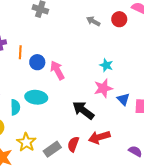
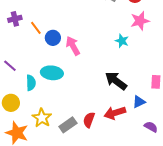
orange line: (20, 52) -> (36, 28), turned -40
pink star: (103, 88) -> (140, 21), moved
blue triangle: (123, 99) -> (139, 102), moved, turned 48
black arrow: (83, 110) -> (116, 81), moved

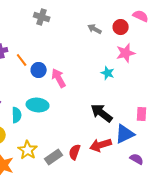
blue triangle: (139, 102) -> (125, 134), size x1.5

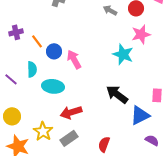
cyan star: (108, 73) -> (123, 54), size x1.5
cyan semicircle: (17, 115) -> (32, 69), moved
red arrow: (101, 145) -> (71, 112), moved
red semicircle: (75, 152) -> (104, 144), moved

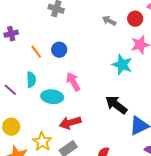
purple cross: (16, 32) -> (11, 34), moved
blue circle: (54, 51) -> (59, 50), moved
pink arrow: (74, 59) -> (73, 82), moved

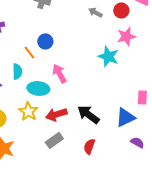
orange line: (36, 52) -> (29, 52), moved
black arrow: (116, 105) -> (88, 114), moved
yellow star: (42, 142) -> (28, 111), moved

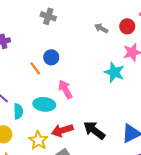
cyan semicircle: (17, 71) -> (18, 111), moved
yellow star: (28, 111) -> (38, 140), moved

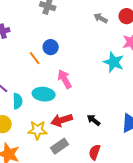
black arrow: (94, 130) -> (94, 120), size x0.6
yellow star: (38, 140) -> (38, 130), turned -30

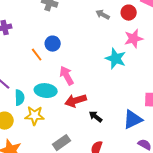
red arrow: (62, 120) -> (76, 101), moved
yellow star: (38, 130) -> (35, 116), moved

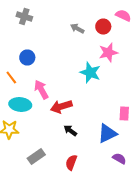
orange line: (37, 55) -> (11, 78), moved
red arrow: (76, 101) -> (61, 106), moved

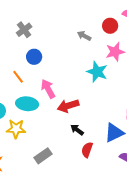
gray cross: (24, 16) -> (24, 30), moved, turned 35
gray arrow: (77, 28) -> (84, 36), moved
red semicircle: (71, 162) -> (87, 150), moved

